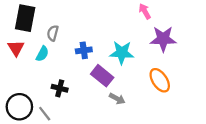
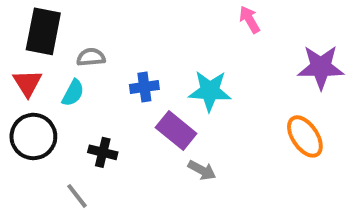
gray semicircle: (53, 33) -> (91, 57), turned 70
purple star: (163, 39) -> (321, 67), moved
orange ellipse: (160, 80) -> (305, 136), moved
black circle: (19, 107) -> (33, 136), moved

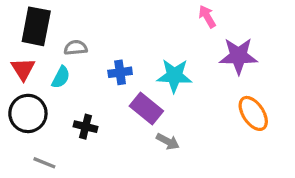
purple star: (321, 67) -> (238, 56), moved
gray line: (77, 196) -> (44, 163), moved, turned -30

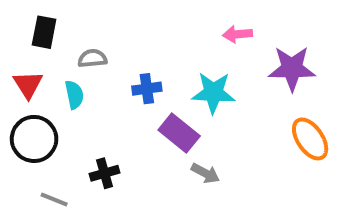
pink arrow: (207, 16) -> (238, 34), moved, turned -65
black rectangle: (36, 26) -> (44, 32), size x0.7
cyan semicircle: (61, 77) -> (74, 95), turned -40
black cross: (86, 127) -> (105, 173), moved, turned -30

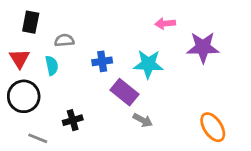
orange ellipse: (310, 139) -> (213, 127), moved

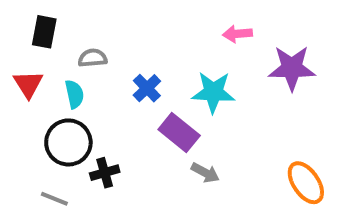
blue cross: (102, 61) -> (147, 88), turned -36
black circle: (24, 96) -> (68, 142), moved

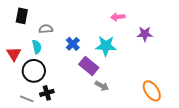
purple star: (292, 68) -> (145, 34), size x0.7
red triangle: (28, 84) -> (14, 54), moved
black cross: (105, 173) -> (47, 93), moved

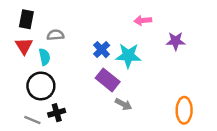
blue cross: (73, 44) -> (102, 50), moved
red triangle: (14, 54) -> (24, 46), moved
orange ellipse: (152, 91) -> (184, 110), turned 35

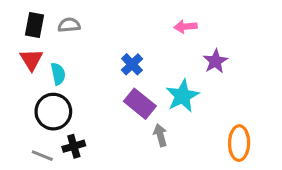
gray semicircle: (55, 35) -> (69, 25), moved
purple star: (176, 41) -> (215, 61), moved, turned -30
cyan star: (128, 56) -> (182, 96), moved, turned -30
gray arrow: (123, 104) -> (160, 135), turned -133

